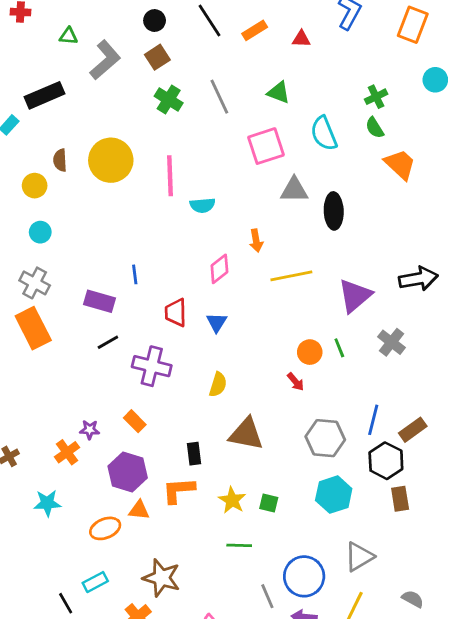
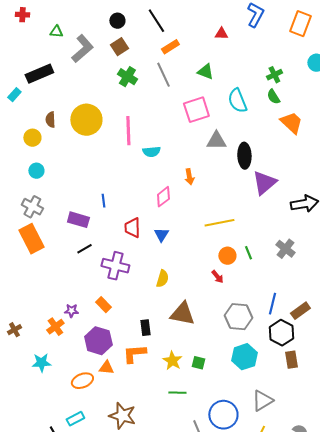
orange rectangle: (255, 30) -> (170, 47), moved
yellow line: (291, 276) -> (219, 223), moved
purple triangle: (355, 296) -> (264, 183), moved

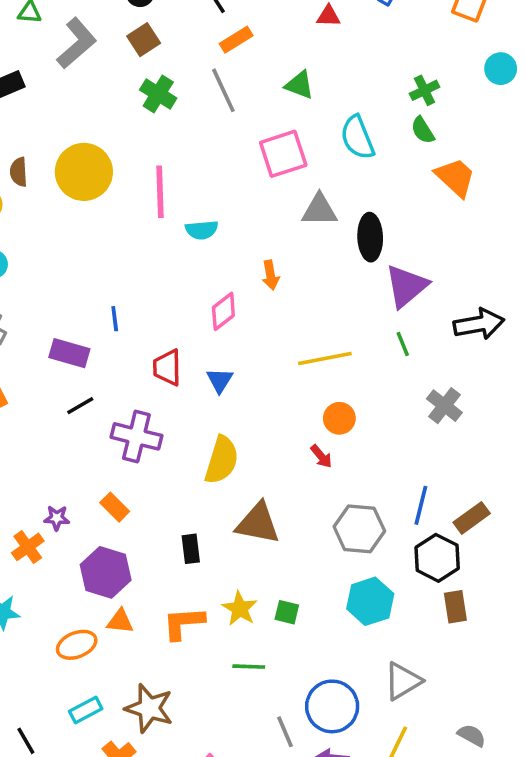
green line: (248, 253) -> (403, 344), moved
yellow semicircle: (162, 279) -> (222, 460), size x1.5
orange L-shape: (134, 354) -> (184, 623), moved
cyan rectangle: (75, 419) -> (86, 710), moved

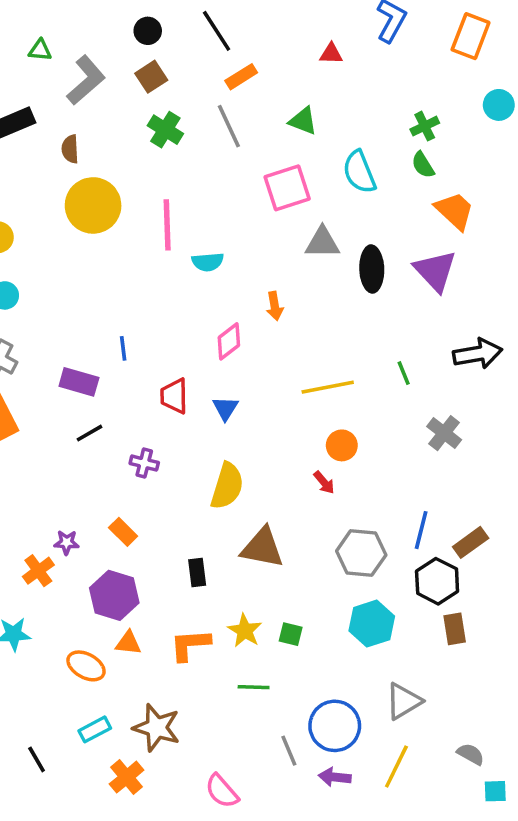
brown semicircle: (19, 172) -> (70, 149), moved
purple triangle: (406, 286) -> (435, 271), moved, turned -33
purple cross: (136, 436) -> (144, 463), size x0.6
orange ellipse: (77, 645) -> (86, 666), turned 51

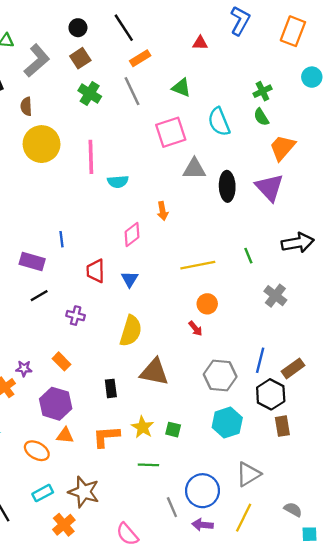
orange trapezoid: (455, 211) -> (282, 148), turned -92

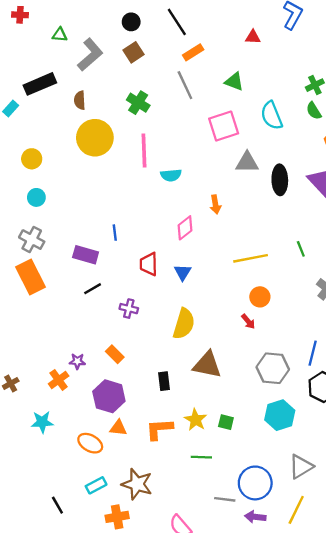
green cross: (90, 93) -> (138, 103), moved
gray line: (172, 507) -> (225, 499), turned -60
orange cross: (64, 525) -> (117, 517), turned 30

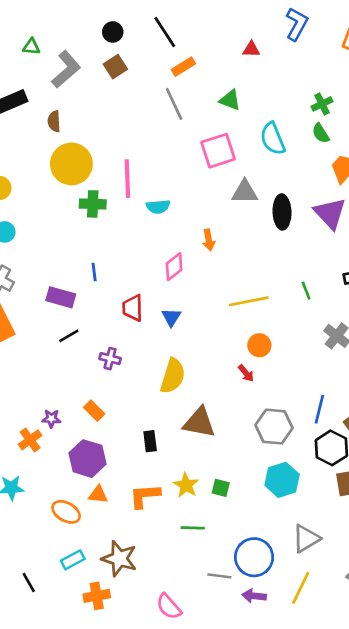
green cross: (138, 103) -> (93, 204), moved, turned -30

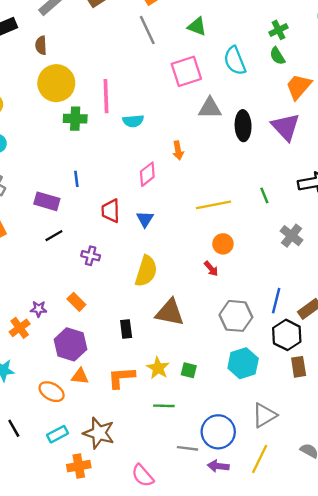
black line: (29, 583) -> (14, 428), moved

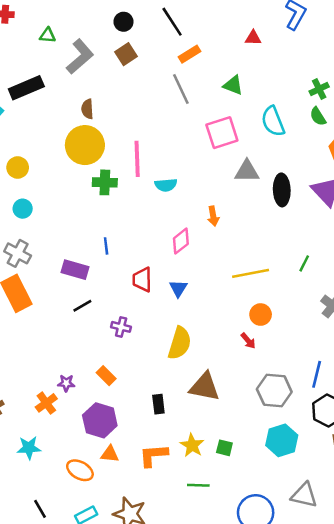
brown semicircle: (41, 45) -> (87, 109), moved
green line: (264, 195) -> (304, 263), turned 49
gray triangle: (264, 415) -> (304, 495), turned 44

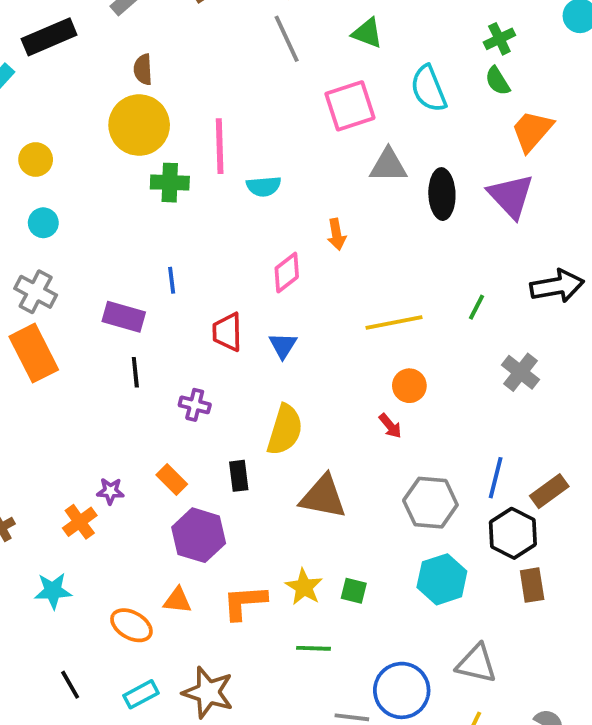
black line: (82, 306) -> (135, 372), turned -66
black rectangle: (158, 404) -> (239, 476), moved
purple hexagon: (100, 420) -> (199, 535), moved

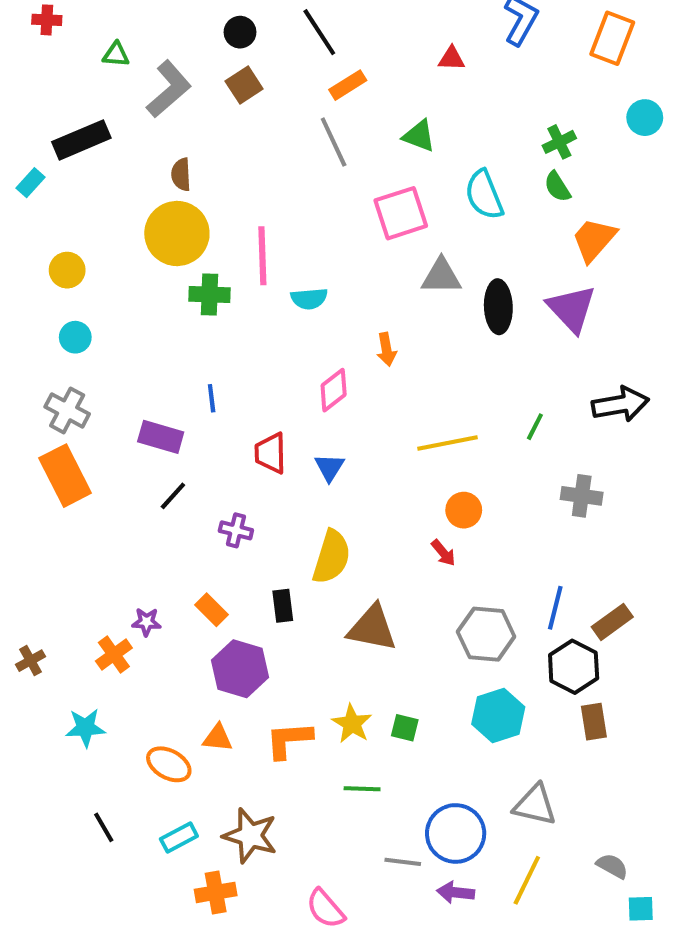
black line: (135, 372) -> (173, 496), turned 48
gray cross: (521, 372) -> (582, 496), turned -30

